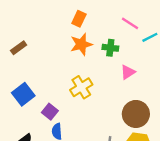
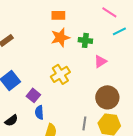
orange rectangle: (79, 19) -> (58, 15), turned 64
pink line: (130, 23) -> (109, 12), moved

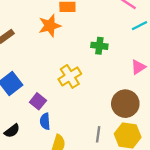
orange star: (60, 37) -> (50, 26), moved
green cross: (85, 40) -> (99, 46), moved
pink triangle: (100, 61) -> (138, 67), moved

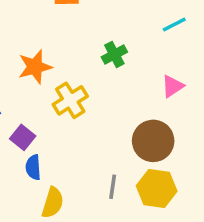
orange star: (50, 26) -> (35, 67), moved
green cross: (99, 46) -> (114, 54), turned -35

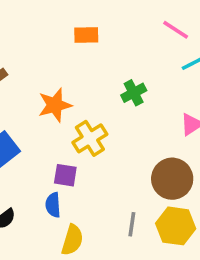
purple square: (23, 137) -> (65, 175), moved, turned -30

